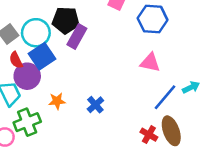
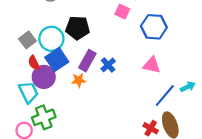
purple rectangle: (77, 36) -> (87, 61), moved
orange star: (57, 101) -> (79, 80), moved
blue cross: (95, 105) -> (108, 65), moved

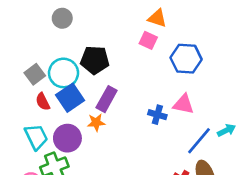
blue cross: (108, 65) -> (157, 115), moved, turned -32
purple circle: (44, 77) -> (67, 138), moved

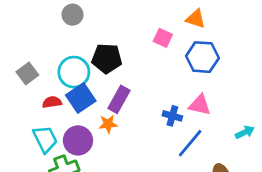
orange triangle: (157, 18) -> (196, 19), moved
gray square: (35, 74) -> (27, 73), moved
red semicircle: (43, 102) -> (52, 102), turned 108
blue line: (199, 141) -> (190, 143), moved

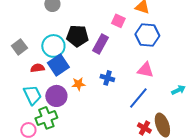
purple rectangle: (119, 99) -> (100, 44), moved
blue cross: (172, 116) -> (107, 78), moved

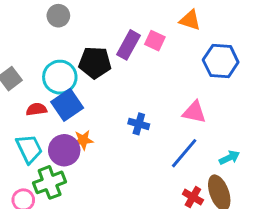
blue hexagon: (147, 35) -> (221, 61), moved
purple rectangle: (100, 44) -> (129, 45), moved
orange star: (78, 84) -> (83, 140), moved
cyan arrow: (178, 90) -> (229, 158), moved

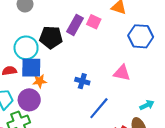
blue square: (67, 105) -> (31, 68), turned 35
orange star: (83, 140) -> (40, 81), moved
blue line: (184, 153) -> (99, 108), moved

